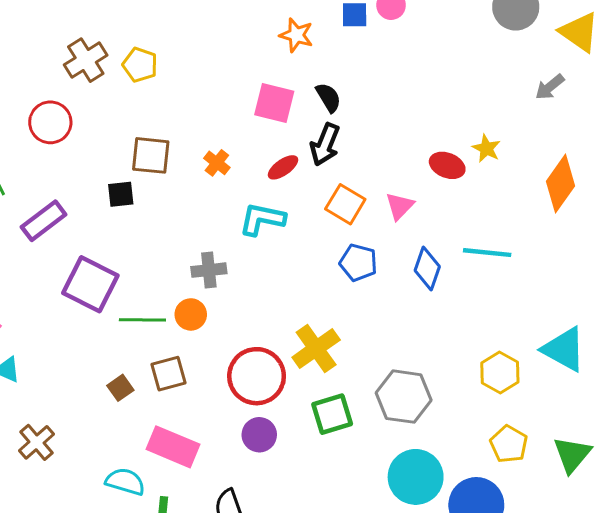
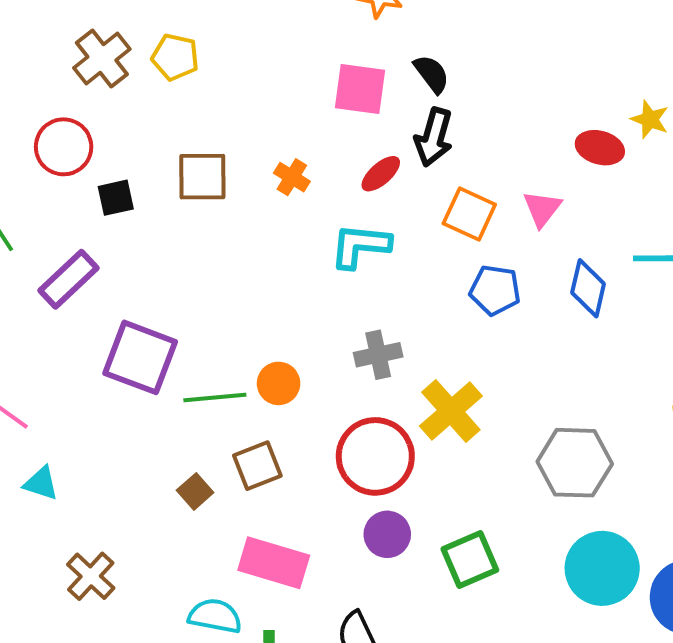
black square: (121, 194) -> (116, 198), moved
gray cross: (209, 270) -> (378, 355), moved
green square: (332, 414) -> (470, 559), moved

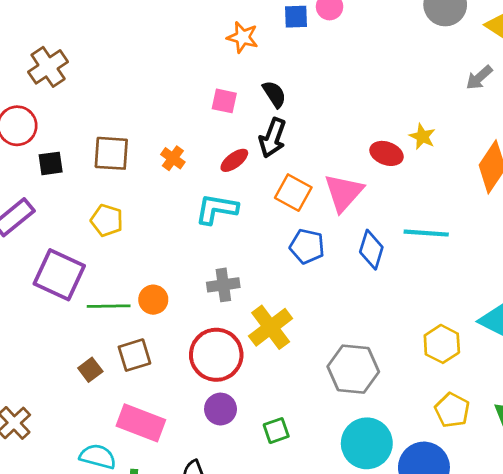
yellow pentagon: (175, 57) -> (107, 220), moved
pink square: (360, 89) -> (224, 101), size x0.7
pink triangle: (542, 209) -> (344, 193), size x1.5
green square: (470, 559) -> (276, 431), size x0.7

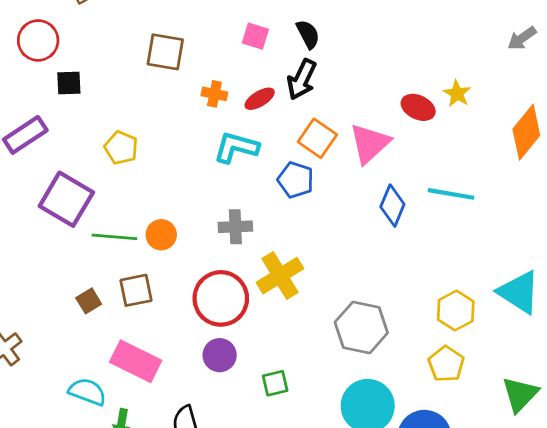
brown square: (111, 153) -> (165, 52), moved
orange cross: (173, 158) -> (214, 94), moved, turned -30
blue pentagon: (307, 246) -> (296, 180), moved
yellow pentagon: (452, 410) -> (446, 364), moved

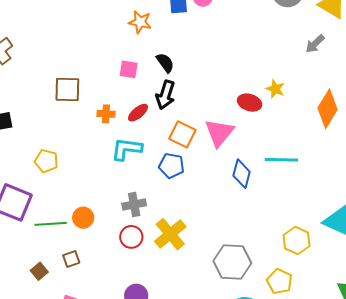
brown square: (136, 290) -> (71, 259), size x0.7
red circle: (221, 298) -> (131, 237), moved, size x0.6
yellow pentagon: (446, 364) -> (279, 281), moved

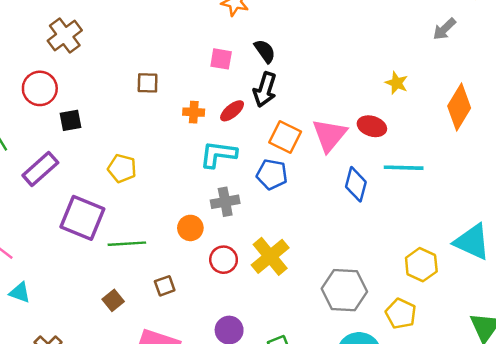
brown square: (67, 90) -> (148, 83), size x0.7
red ellipse: (250, 103) -> (372, 126), moved
gray cross: (134, 204) -> (225, 202), moved
orange circle: (83, 218) -> (190, 228), moved
brown square: (71, 259) -> (165, 286), moved

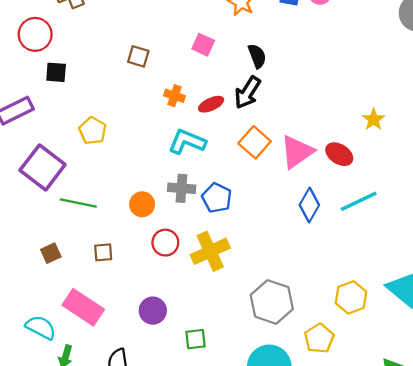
pink square: (221, 59) -> (203, 45), moved
cyan line: (404, 168) -> (359, 201), turned -42
blue pentagon: (272, 174) -> (217, 198), moved

